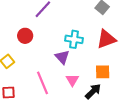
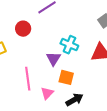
orange square: (103, 72) -> (66, 77), moved
pink triangle: (72, 80) -> (47, 93), moved

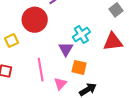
red circle: (23, 29) -> (35, 20), size x1.6
cyan cross: (69, 45) -> (81, 35), turned 36

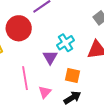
orange square: (79, 67) -> (72, 76), moved

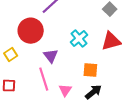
purple triangle: (50, 57) -> (51, 56), moved

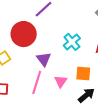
pink line: (44, 79) -> (37, 82), turned 35
pink triangle: (65, 90) -> (61, 81), moved

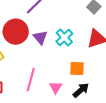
purple triangle: (44, 59) -> (40, 38), moved
pink triangle: (61, 81) -> (56, 87), moved

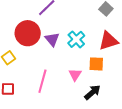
orange square: (77, 68) -> (96, 64), moved
pink triangle: (56, 87) -> (75, 75), moved

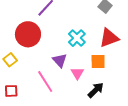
purple triangle: (52, 39) -> (60, 60), moved
pink line: (42, 81) -> (45, 81), turned -45

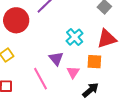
red circle: (28, 34) -> (16, 20), moved

